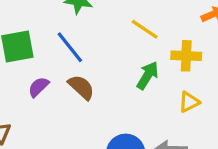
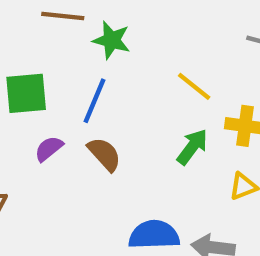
blue line: (70, 47) -> (94, 101), turned 56

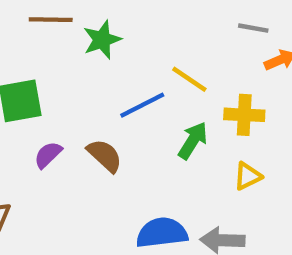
green star: (112, 40) -> (102, 40), turned -30
blue line: (94, 101) -> (142, 105), moved, turned 45

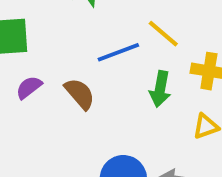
green arrow: (193, 141) -> (160, 89), turned 152

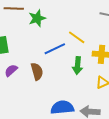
brown semicircle: (80, 94) -> (37, 71), turned 30

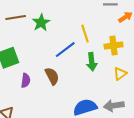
yellow line: (77, 37) -> (85, 34), turned 48
purple semicircle: (11, 70) -> (26, 80), turned 152

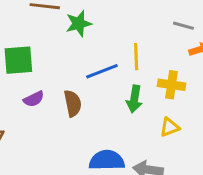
purple semicircle: (26, 80) -> (34, 99), turned 40

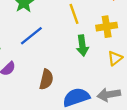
blue line: (102, 71) -> (31, 36), moved
brown semicircle: (73, 103) -> (46, 79), moved, turned 42

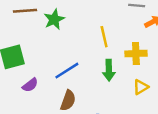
blue line: (31, 36) -> (67, 71), moved

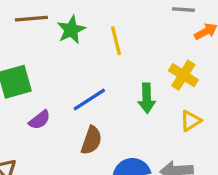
yellow line: (104, 37) -> (116, 41), moved
yellow cross: (136, 54) -> (183, 75), turned 35

